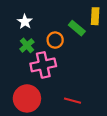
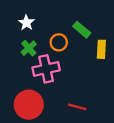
yellow rectangle: (95, 16) -> (101, 49), moved

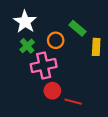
white star: (26, 23) -> (25, 22), size x1.5
red circle: (29, 105) -> (52, 91), moved, size x0.6

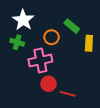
green cross: (27, 46) -> (17, 42), moved, turned -32

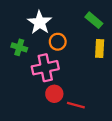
white star: (23, 20) -> (40, 22), moved
green rectangle: (72, 26) -> (94, 20), moved

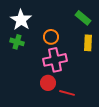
white star: (40, 22) -> (21, 20), moved
pink cross: (45, 68) -> (55, 60), moved

